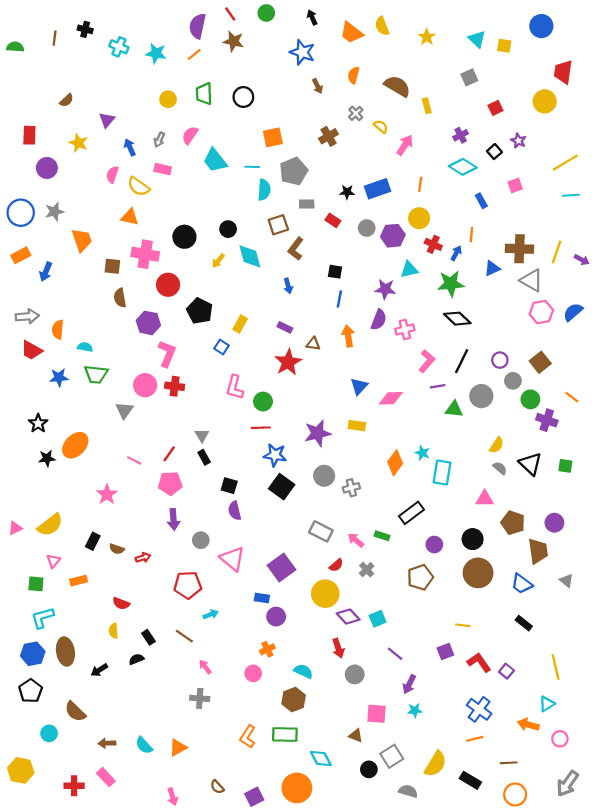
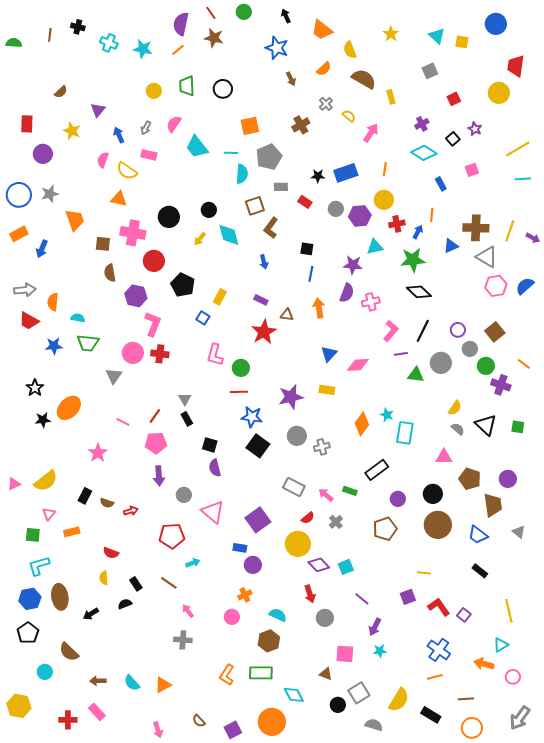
yellow semicircle: (382, 26) -> (350, 50), moved
orange semicircle: (354, 75) -> (324, 69), turned -147
red cross: (433, 244) -> (397, 224), turned -35

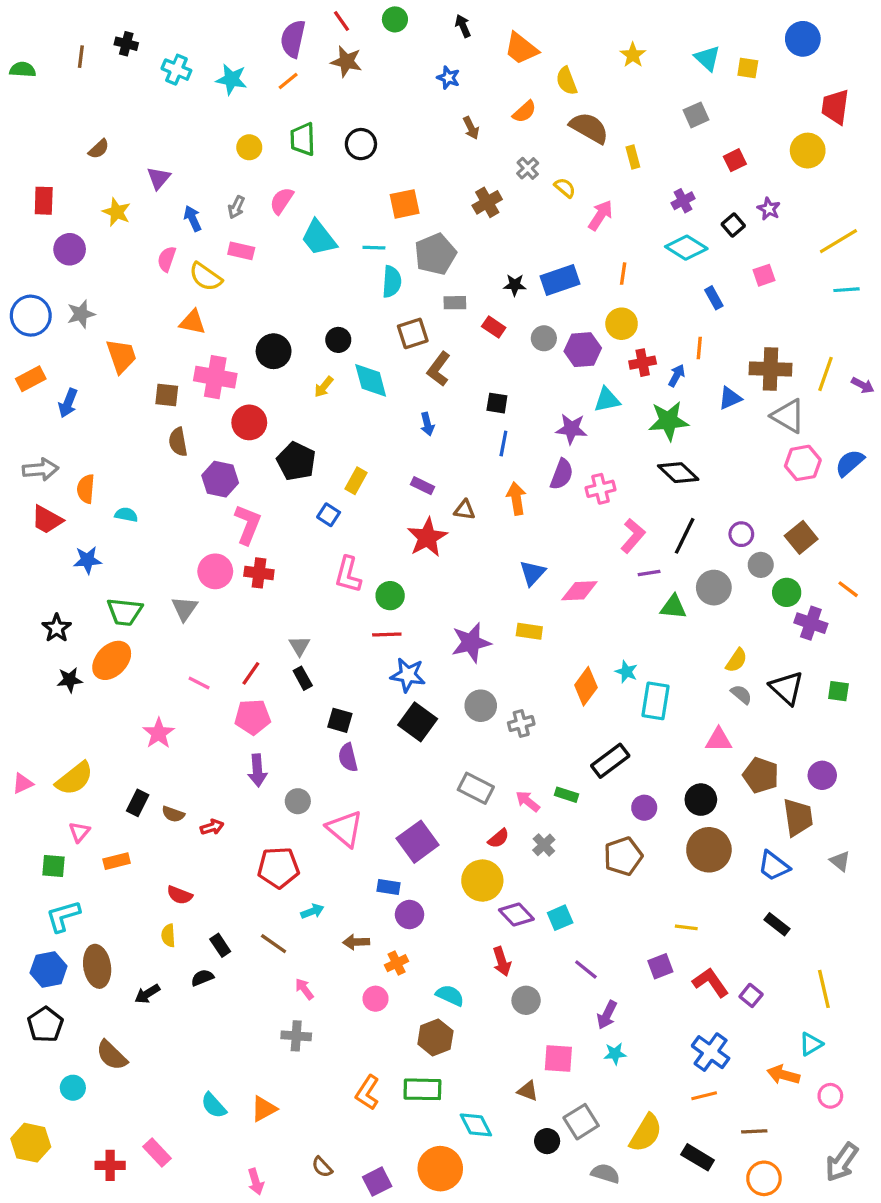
blue star: (277, 48) -> (448, 78), size x0.6
green trapezoid: (88, 343) -> (125, 612), moved
brown arrow: (98, 681) -> (356, 942), moved

